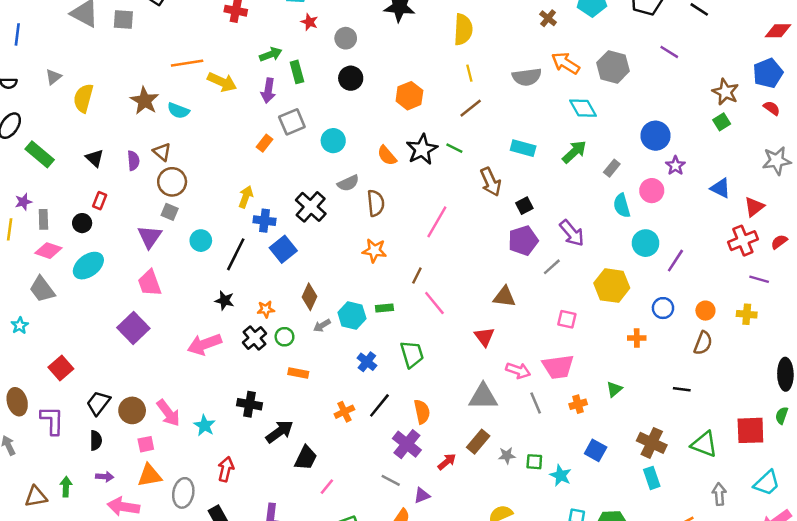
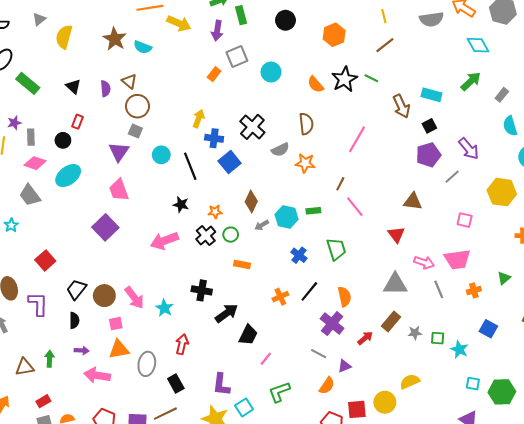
cyan rectangle: (523, 148) -> (431, 95), moved
gray semicircle: (348, 183) -> (280, 150), moved
black line: (236, 254) -> (190, 166), turned -48

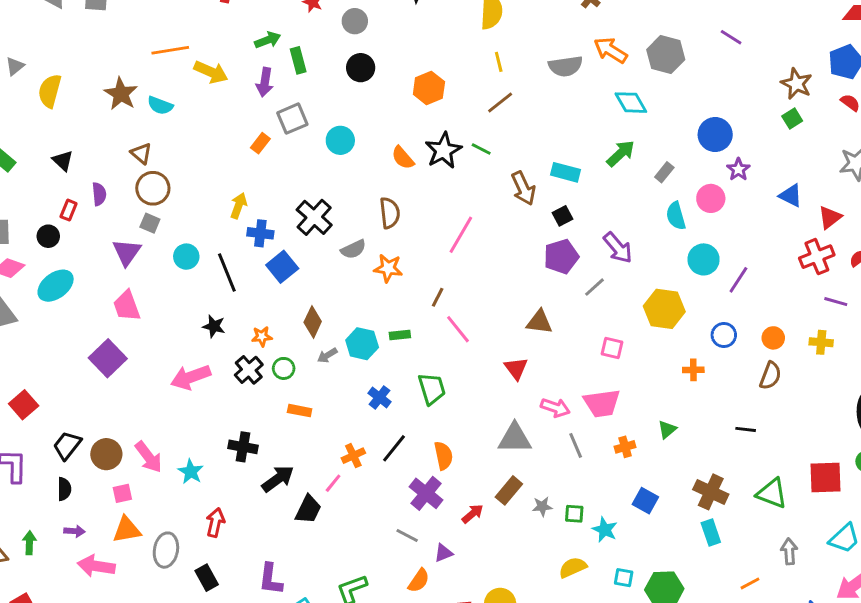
purple semicircle: (105, 89) -> (99, 194), moved
pink line: (266, 359) -> (333, 483), moved
yellow semicircle: (410, 382) -> (573, 567), moved

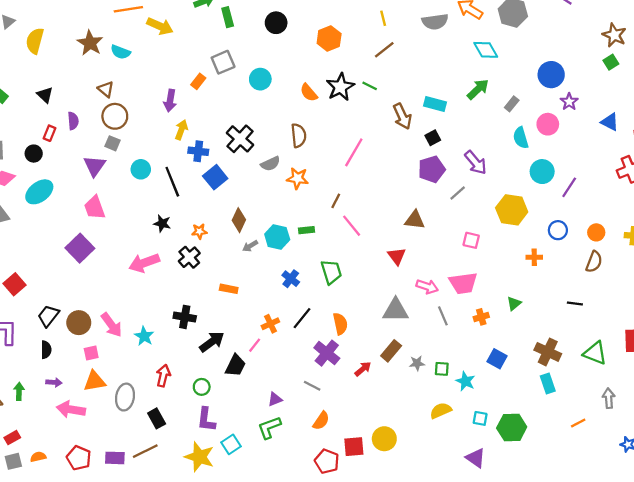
purple arrow: (265, 82) -> (170, 101), moved
green circle: (284, 368) -> (202, 387), moved
purple triangle: (443, 553) -> (275, 399), moved

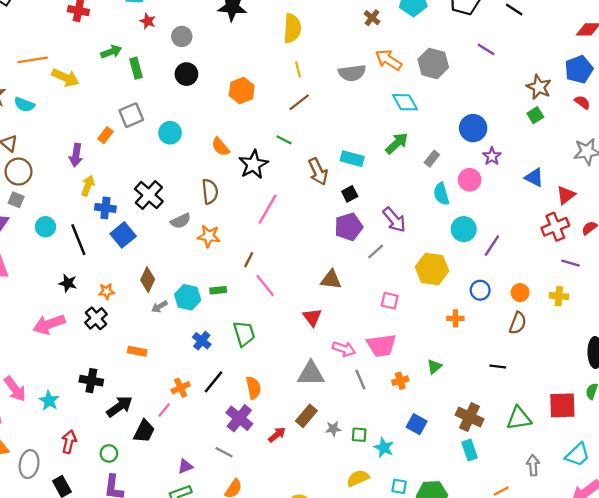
black star: (340, 87) -> (253, 164), moved
green triangle: (595, 353) -> (519, 418), turned -30

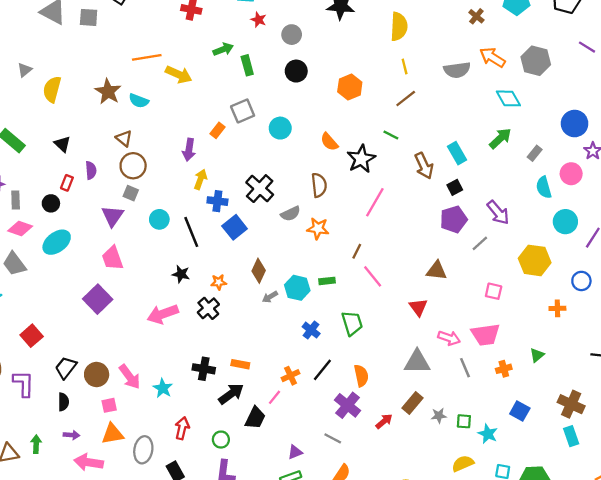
cyan rectangle: (352, 159) -> (457, 153), turned 45
orange rectangle: (137, 351) -> (240, 364), moved

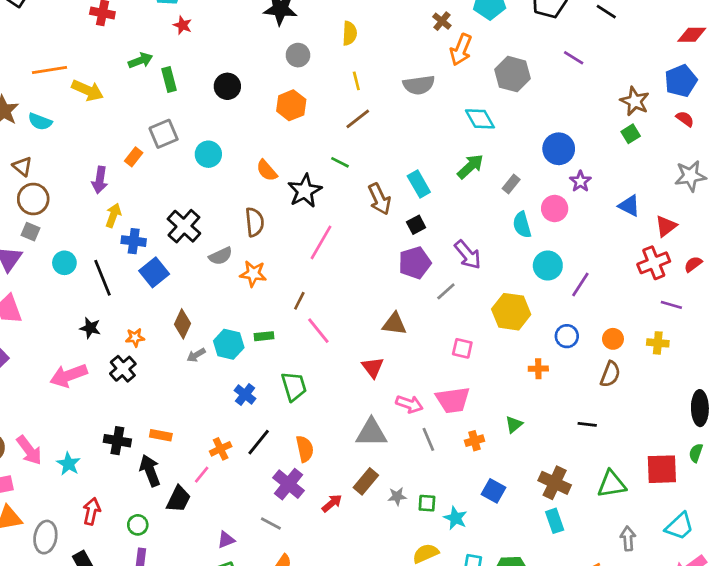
yellow semicircle: (399, 27) -> (350, 33), size x0.7
gray circle: (292, 35) -> (298, 55), moved
orange arrow: (492, 57) -> (461, 50), moved, turned -100
black arrow: (231, 394) -> (150, 471), turned -75

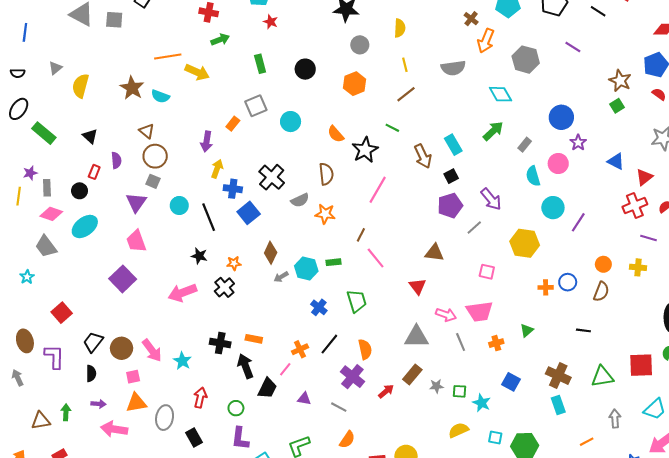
green arrow: (140, 60) -> (220, 40), moved
blue circle: (567, 336) -> (568, 282), moved
purple triangle: (226, 540) -> (304, 399), moved, turned 32

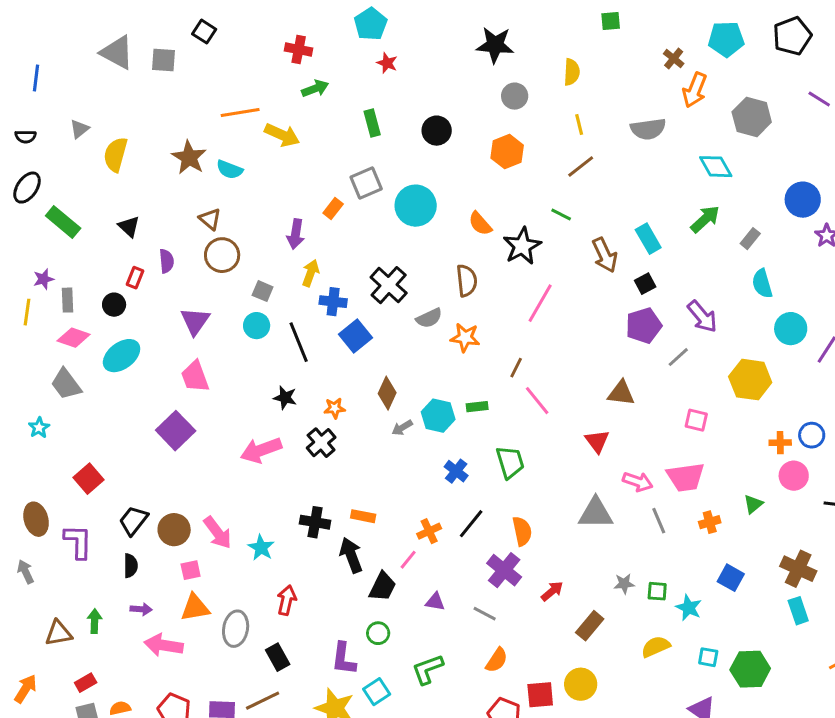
cyan circle: (291, 122) -> (416, 206), size x1.4
pink circle: (558, 164) -> (794, 476), moved
gray square: (153, 181) -> (263, 291), moved
brown rectangle: (412, 375) -> (590, 626), moved
green circle: (236, 408) -> (378, 633), moved

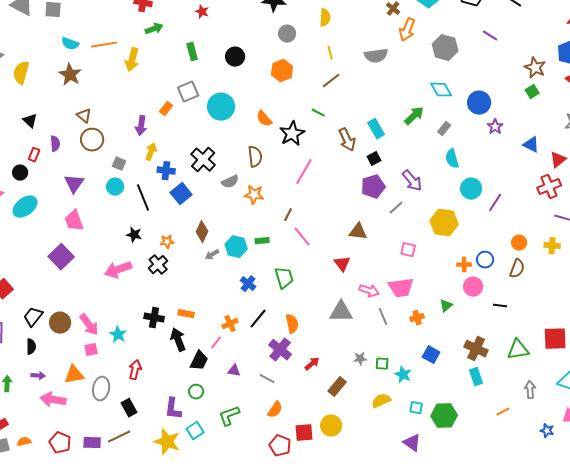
yellow arrow: (282, 135) -> (132, 60), turned 80
cyan diamond: (716, 167) -> (441, 90), moved
cyan semicircle: (230, 170) -> (70, 44), moved
pink square: (191, 570) -> (91, 350), moved

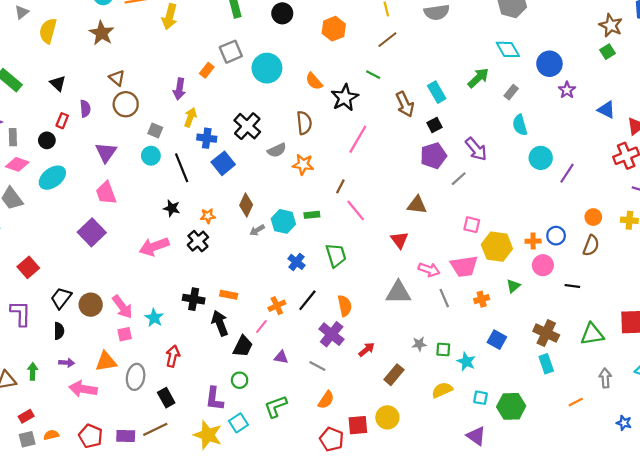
yellow hexagon: (444, 223) -> (497, 247), moved

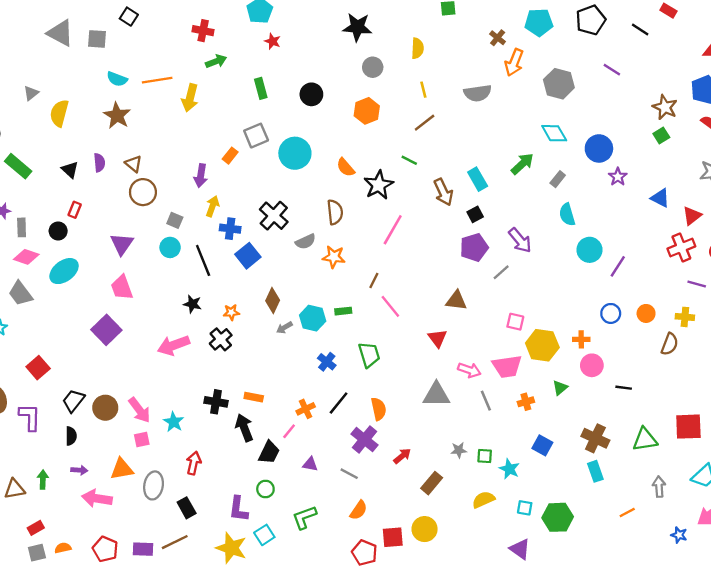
purple semicircle: (85, 109) -> (99, 163), moved
blue circle: (556, 236) -> (611, 313), moved
brown semicircle: (591, 245) -> (670, 344), moved

